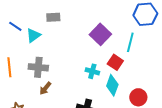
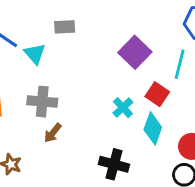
cyan triangle: (33, 35) -> (35, 54), turned -35
cyan cross: (92, 71) -> (123, 108), turned 32

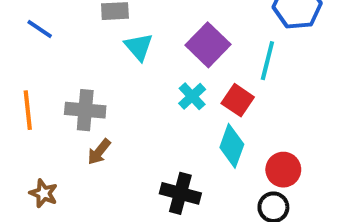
cyan triangle: (35, 54) -> (139, 47), moved
cyan cross: (123, 108) -> (192, 96), moved

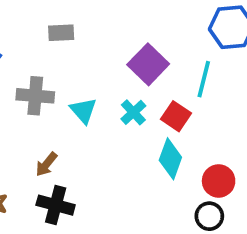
cyan triangle: (139, 47) -> (83, 111), moved
gray cross: (85, 110) -> (35, 96), moved
black cross: (180, 193) -> (56, 205), moved

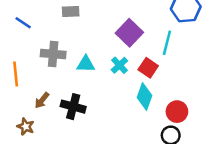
cyan triangle: (83, 111) -> (86, 64), turned -48
brown arrow: (46, 164) -> (42, 100), moved
black cross: (56, 205) -> (73, 107), moved

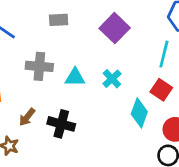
purple square: (129, 33) -> (115, 28), moved
red square: (148, 68) -> (161, 90), moved

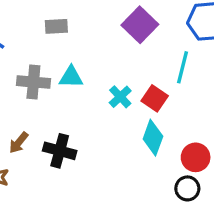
purple square: (115, 28) -> (140, 25), moved
cyan triangle: (75, 77) -> (71, 77), moved
red square: (161, 90) -> (155, 98), moved

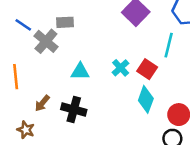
gray rectangle: (56, 26) -> (65, 22), moved
cyan triangle: (71, 77) -> (80, 72), moved
gray cross: (33, 82) -> (46, 41), moved, turned 35

